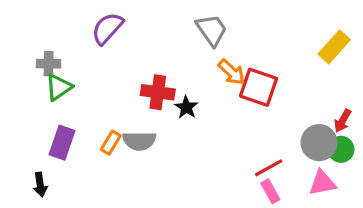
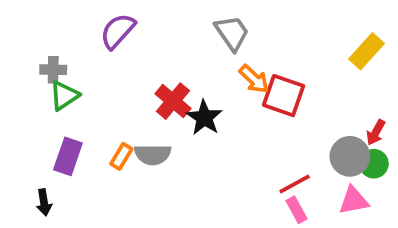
red cross: (158, 92) -> (173, 101), turned 32
black star: (186, 107) -> (204, 118), size x1.4

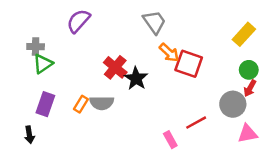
green circle: (374, 164) -> (249, 70), moved
pink triangle: (354, 201) -> (248, 134), moved
pink rectangle: (296, 210) -> (170, 140), moved

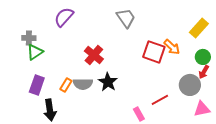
orange arrow: (169, 53) -> (172, 47), moved
black star: (136, 78) -> (108, 82), moved
black arrow: (29, 135) -> (50, 110), moved, size x1.5

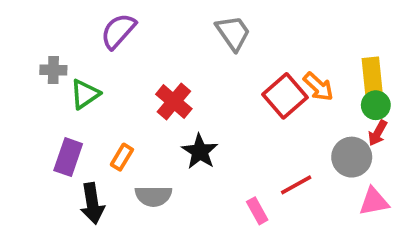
yellow rectangle: (199, 28) -> (372, 76), moved, turned -48
green triangle: (35, 52) -> (85, 94), moved
red square: (154, 52) -> (285, 96), turned 30
gray semicircle: (83, 84) -> (153, 196), moved

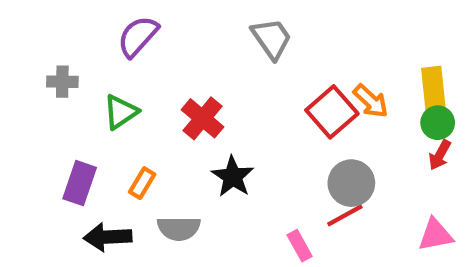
green triangle: (85, 94) -> (121, 112), moved
gray circle: (352, 157) -> (351, 183), moved
black arrow: (92, 203) -> (108, 237), turned 96

